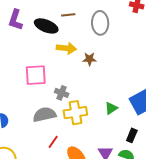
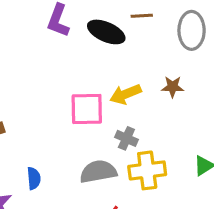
yellow arrow: (66, 48) -> (126, 94), moved, turned 150

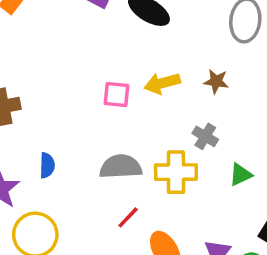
pink square: (87, 109) -> (116, 95), size x0.7
gray cross: (126, 138) -> (205, 136), moved

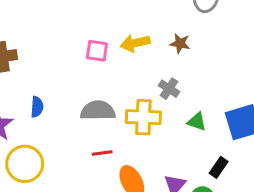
green triangle: (240, 175) -> (197, 122), turned 42
red line: (128, 217) -> (102, 153), turned 36

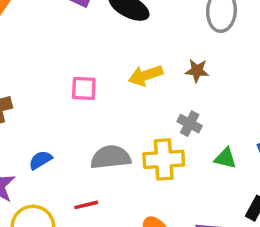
pink square: (97, 51) -> (84, 88), moved
blue semicircle: (37, 107) -> (40, 160), turned -120
red line: (102, 153) -> (86, 205), moved

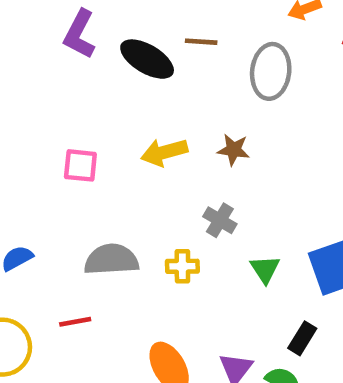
green triangle: (225, 158) -> (265, 269), turned 40
yellow cross: (164, 159) -> (182, 266), size x0.6

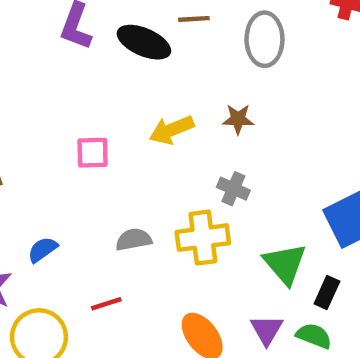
gray semicircle: (111, 260) -> (134, 240), size x0.7
yellow cross: (182, 266) -> (203, 238), size x1.6
green triangle: (265, 269) -> (285, 264), moved, size x1.5

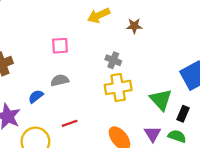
yellow arrow: (172, 130) -> (99, 15), moved
gray cross: (233, 189) -> (113, 60), moved
gray semicircle: (134, 240) -> (60, 80), moved

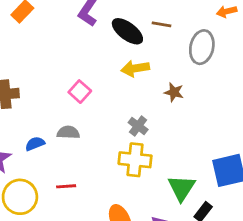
pink square: (60, 46) -> (80, 92), turned 30

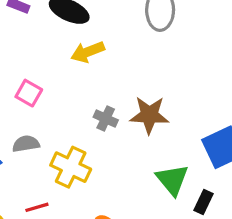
brown star: (174, 92) -> (149, 115), moved, size x1.6
yellow cross: (135, 160) -> (71, 167), moved, turned 32

